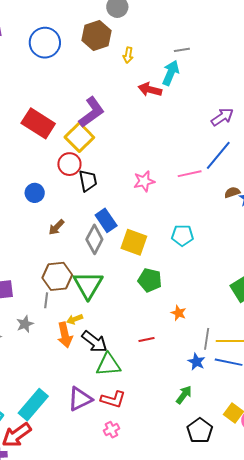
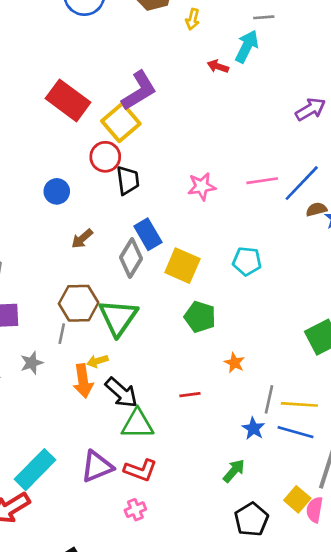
red arrow: (150, 90) -> (218, 66), size x0.7
blue line: (218, 155) -> (302, 183), moved

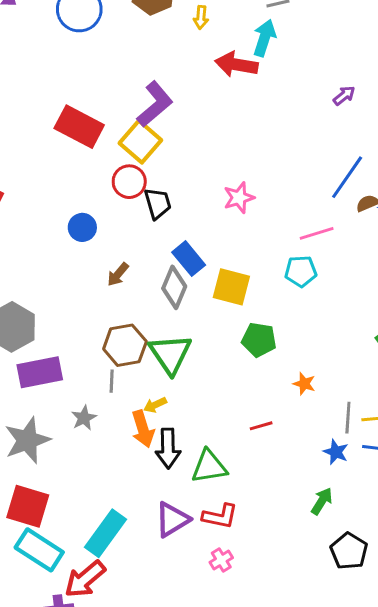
red arrow: (218, 66) -> (236, 65), size x1.8
purple arrow: (310, 109) -> (344, 95), size x0.7
pink line: (262, 181) -> (317, 233), moved
black arrow: (121, 393) -> (168, 448), moved, turned 56

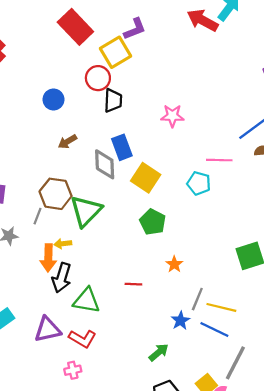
purple L-shape: (155, 104) -> (135, 29), size x0.7
gray diamond: (174, 287) -> (105, 164), turned -44

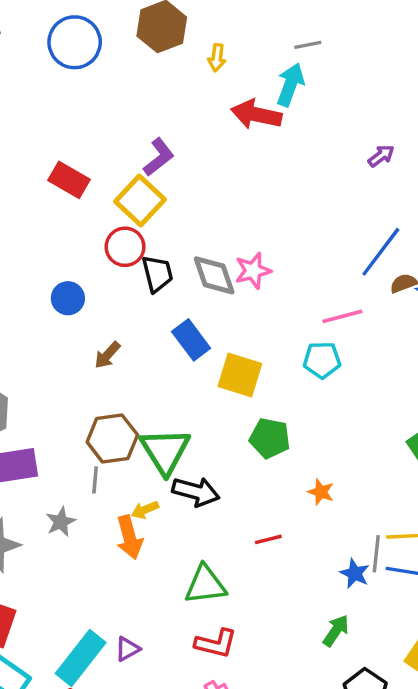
red rectangle: (75, 27) -> (69, 180), size x0.7
gray diamond: (105, 164) -> (214, 275), moved
black arrow: (62, 278) -> (196, 492), moved, turned -76
gray line: (197, 299) -> (376, 554), moved
purple triangle: (47, 330) -> (127, 649), moved, size x0.6

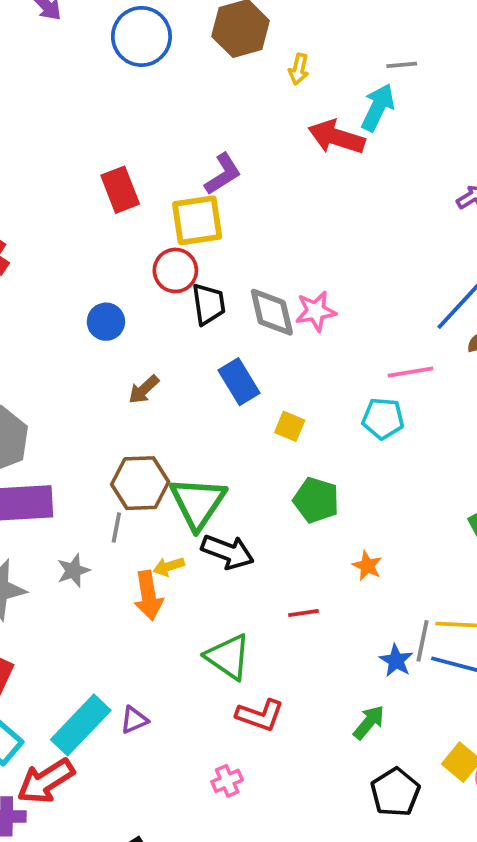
red rectangle: (69, 180) -> (120, 190), turned 33
yellow square: (140, 200) -> (197, 220), turned 33
yellow square: (240, 375) -> (290, 426), size x0.6
green triangle: (205, 585) -> (228, 657), turned 36
red L-shape: (216, 643) -> (260, 715), moved

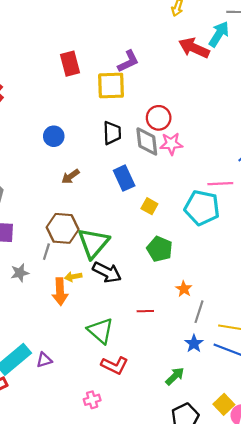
red circle: (175, 270) -> (159, 118), moved
cyan pentagon: (383, 418) -> (202, 208), size x1.5
gray line: (422, 641) -> (199, 312), moved

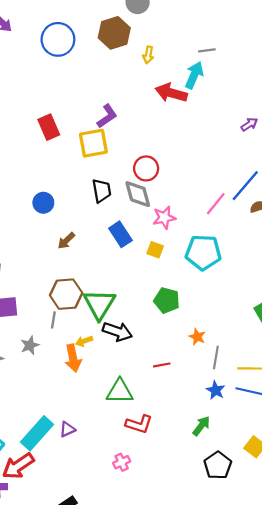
pink star: (171, 144) -> (164, 218), moved
pink line: (220, 184) -> (216, 204), moved, turned -40
yellow square: (149, 206) -> (155, 250), moved
green triangle: (101, 331) -> (120, 391), turned -32

